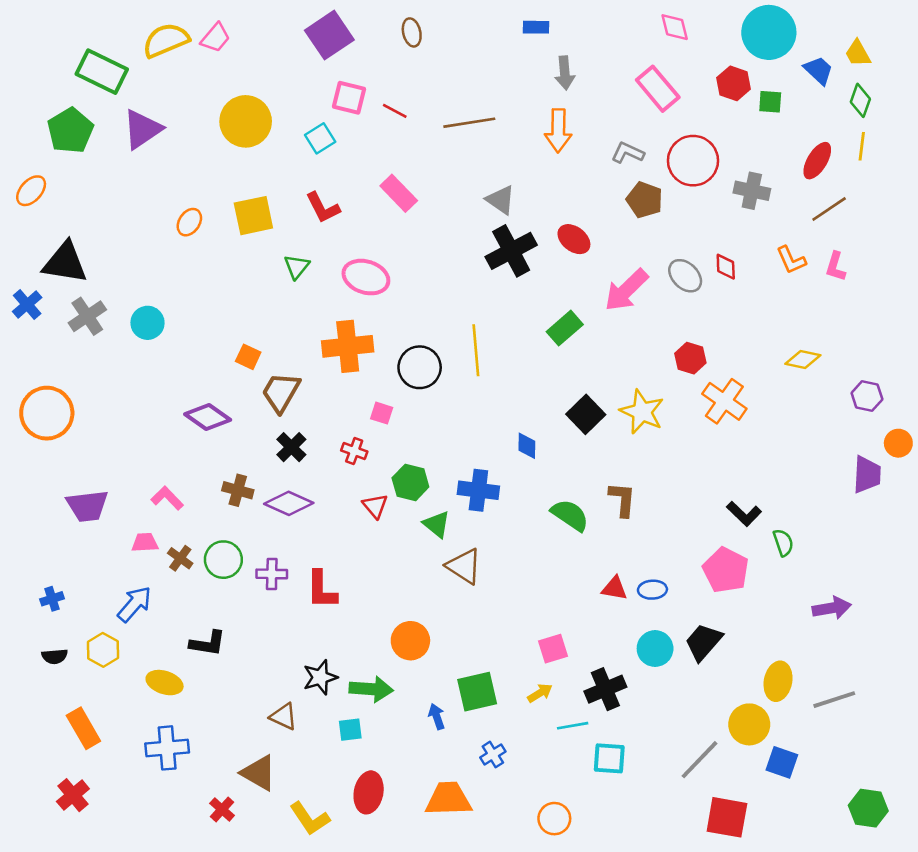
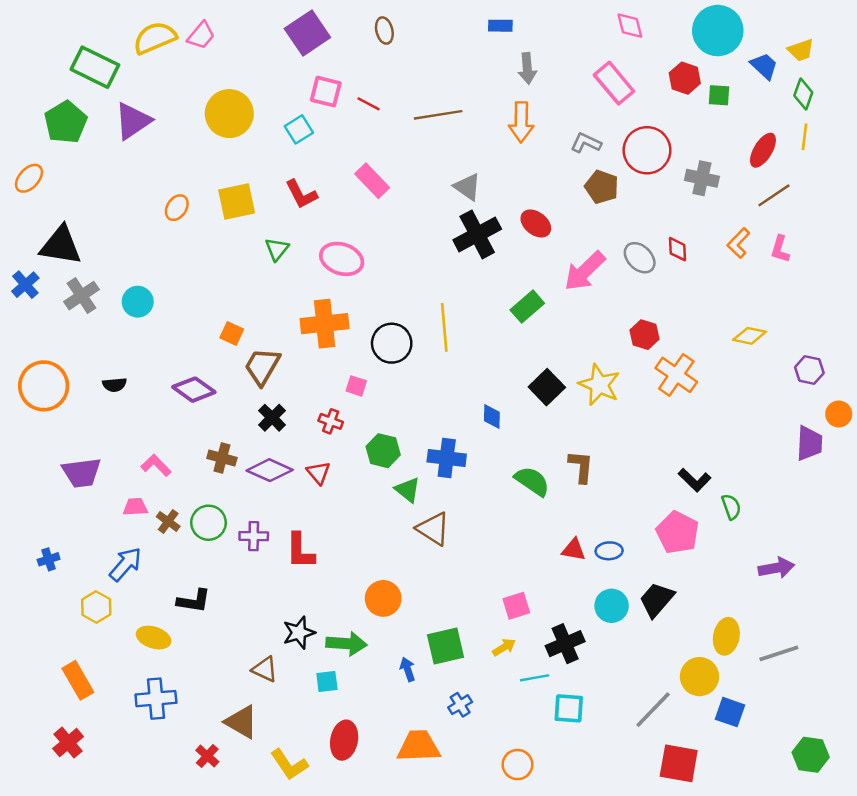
yellow trapezoid: (858, 53) -> (801, 50), turned -80
orange L-shape: (791, 260) -> (739, 243), turned 68
red triangle: (375, 506) -> (318, 473), moved
black semicircle: (55, 656) -> (114, 385), moved

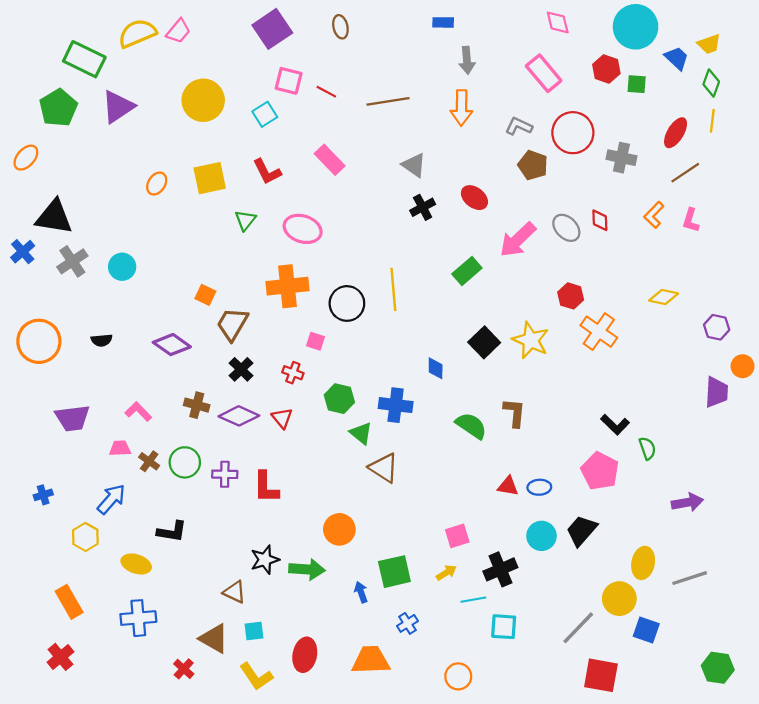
black cross: (477, 234) -> (423, 207), size x0.6
cyan square: (327, 681) -> (254, 631), moved

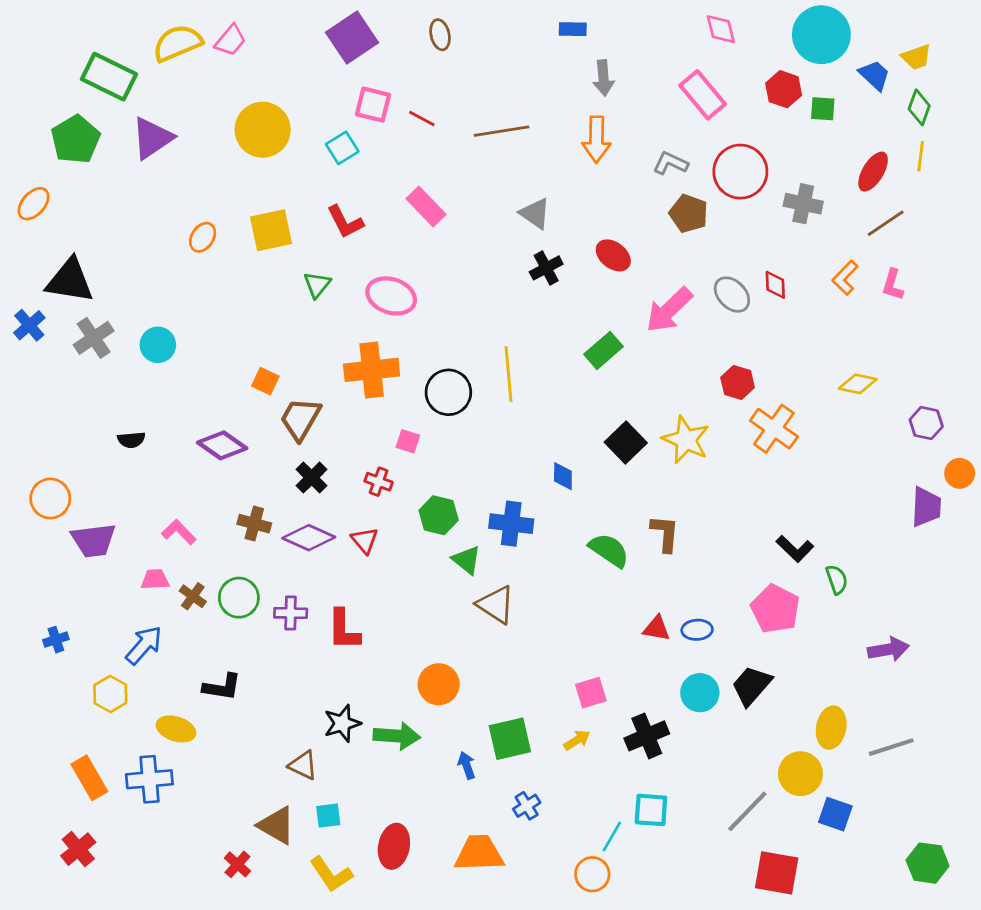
orange circle: (39, 341) -> (50, 498), moved, size x0.7
cyan line: (473, 600) -> (612, 837), moved, turned -50
blue cross: (138, 618) -> (149, 779), moved

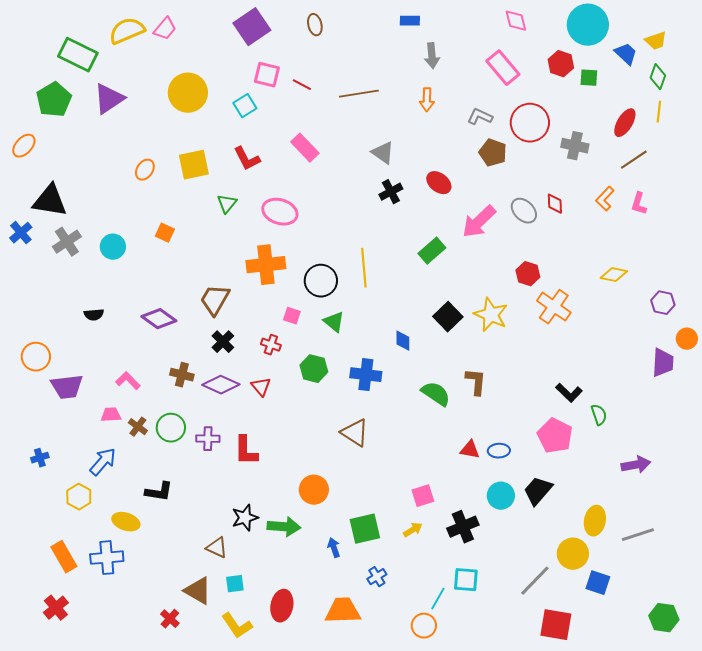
orange arrow: (596, 139) -> (427, 100), size x0.7
orange square: (265, 381) -> (165, 233), moved
green triangle: (467, 560) -> (334, 322), moved

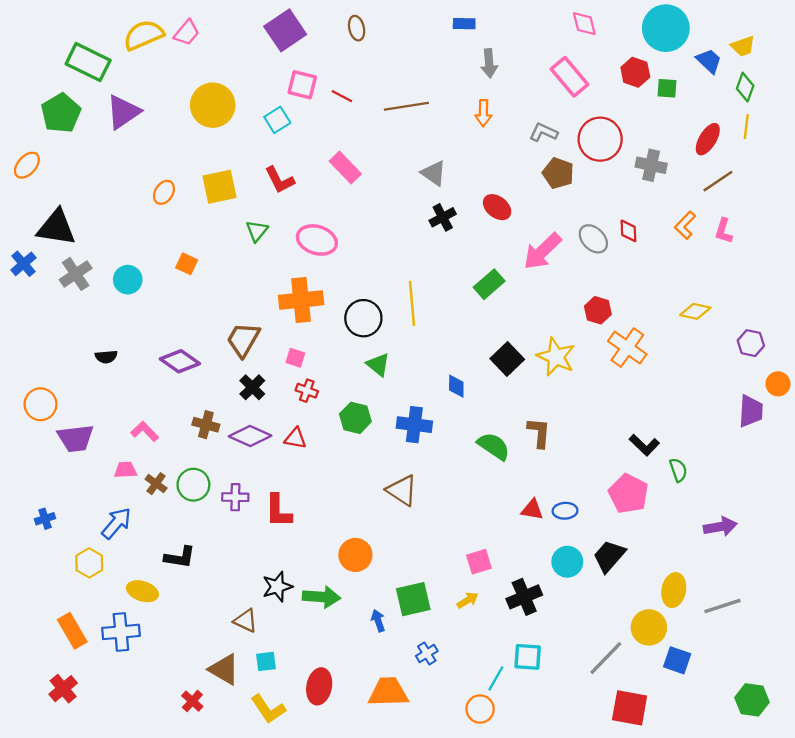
pink square: (292, 316) -> (295, 358), moved
red triangle: (261, 387) -> (295, 438), turned -40

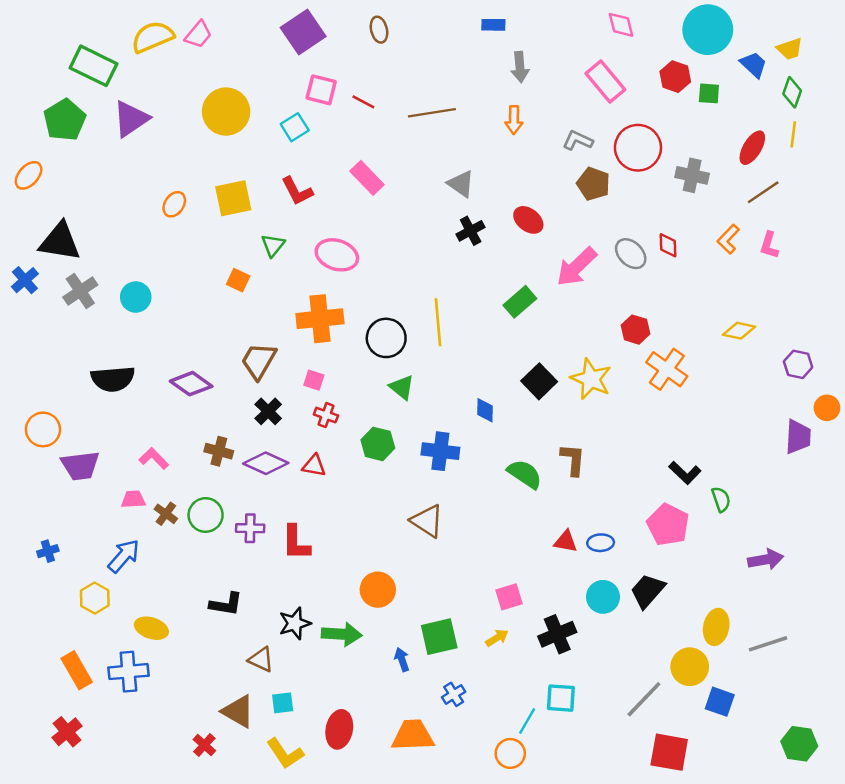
orange square: (187, 264) -> (238, 280), moved
black semicircle: (106, 357) -> (113, 379), size x1.8
black L-shape: (180, 557) -> (226, 604), moved

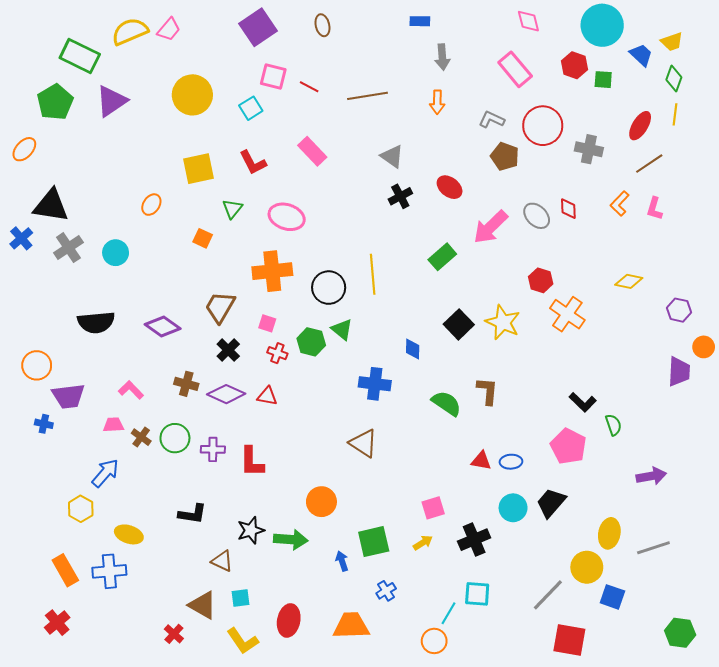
orange ellipse: (174, 204) -> (151, 205), moved
green hexagon: (378, 444) -> (311, 342), moved
blue cross: (48, 551) -> (44, 424), moved, turned 30

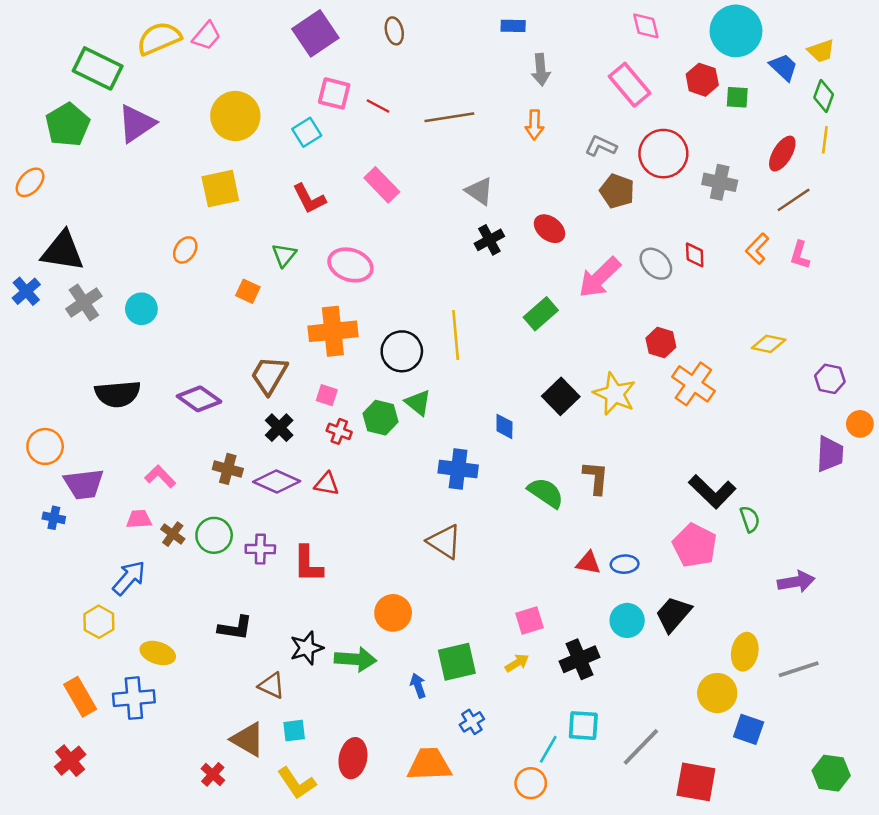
yellow square: (199, 169) -> (220, 189), moved
black L-shape: (583, 402) -> (712, 492), size x1.4
gray line: (548, 595) -> (641, 747), moved

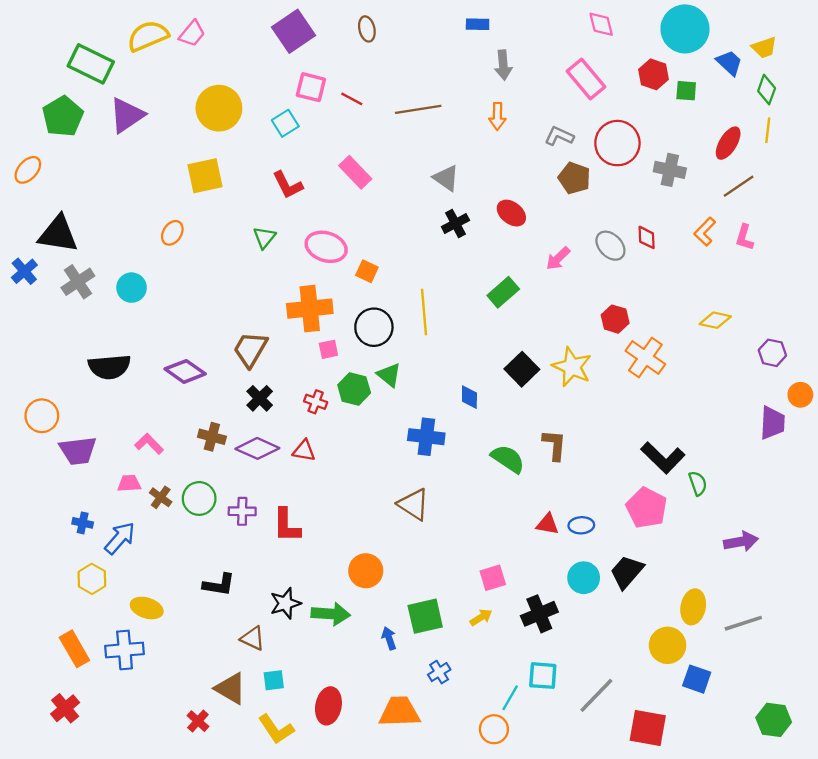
pink arrow: (600, 277) -> (558, 258), size x0.6
orange square: (248, 291) -> (367, 271), moved
pink square: (327, 395) -> (328, 349), moved, turned -30
blue cross: (54, 518) -> (83, 523), moved

